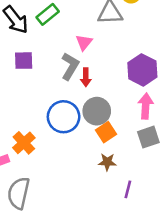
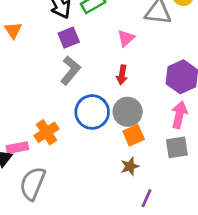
purple square: (24, 61) -> (69, 38), moved, turned -30
gray L-shape: (70, 66) -> (70, 70), moved
brown star: (107, 162) -> (130, 166), turned -30

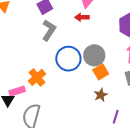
red arrow: (122, 75) -> (82, 17), moved, turned 88

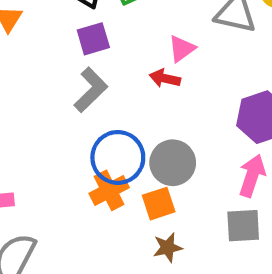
orange square: (101, 72) -> (159, 204), moved
orange cross: (37, 77) -> (109, 190), moved

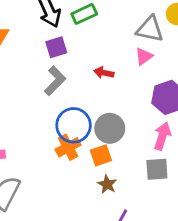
pink triangle: (182, 49) -> (144, 56), moved
brown star: (168, 247) -> (107, 184), turned -30

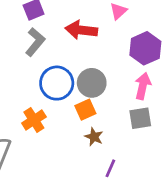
red arrow: (104, 73) -> (81, 30), size x1.6
orange cross: (68, 147) -> (34, 120), moved

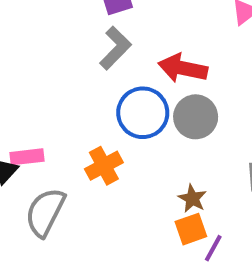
red arrow: (81, 30) -> (183, 68), moved
orange square: (85, 110) -> (191, 229), moved

